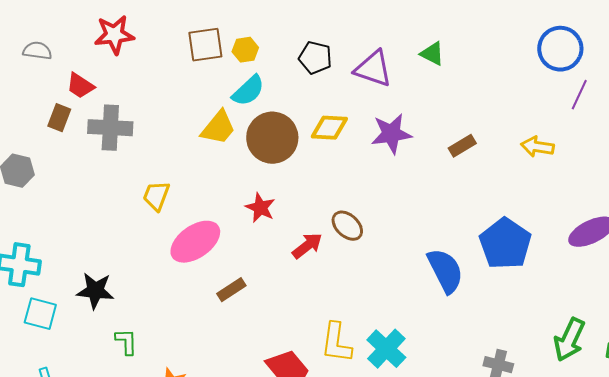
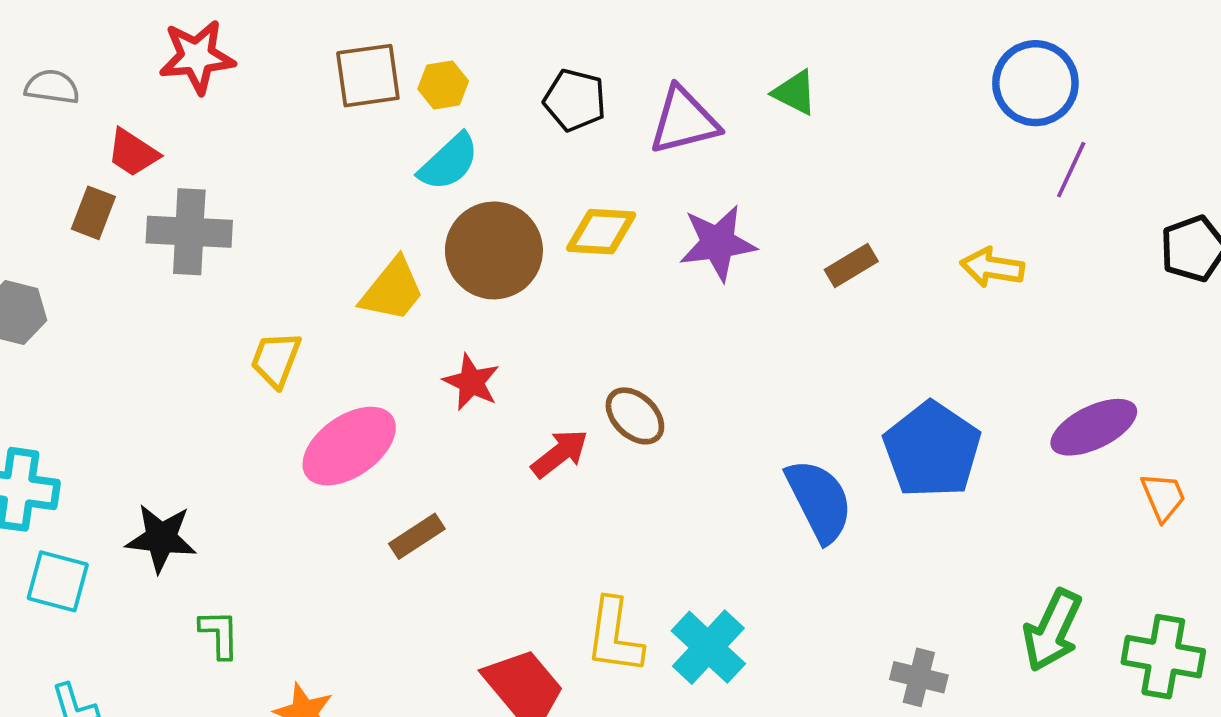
purple triangle: (373, 69) -> (684, 121), turned -33
yellow trapezoid: (218, 128) -> (392, 290), moved

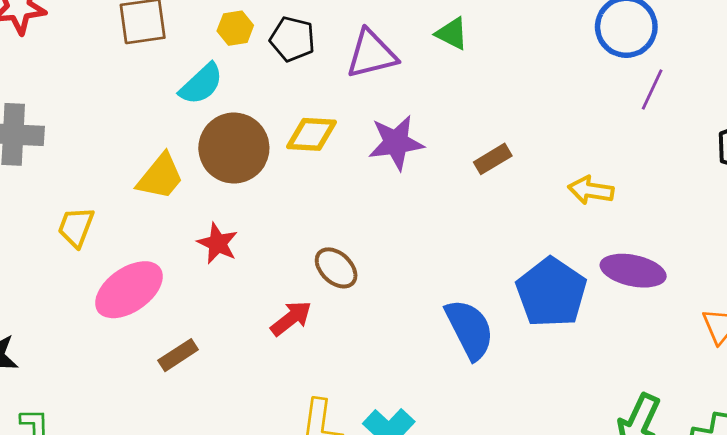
yellow hexagon: (443, 85) -> (235, 28), moved
yellow arrow: (992, 267) -> (591, 190), moved
purple ellipse: (1094, 427) -> (633, 271), moved, turned 38
red arrow: (560, 454) -> (291, 318), moved

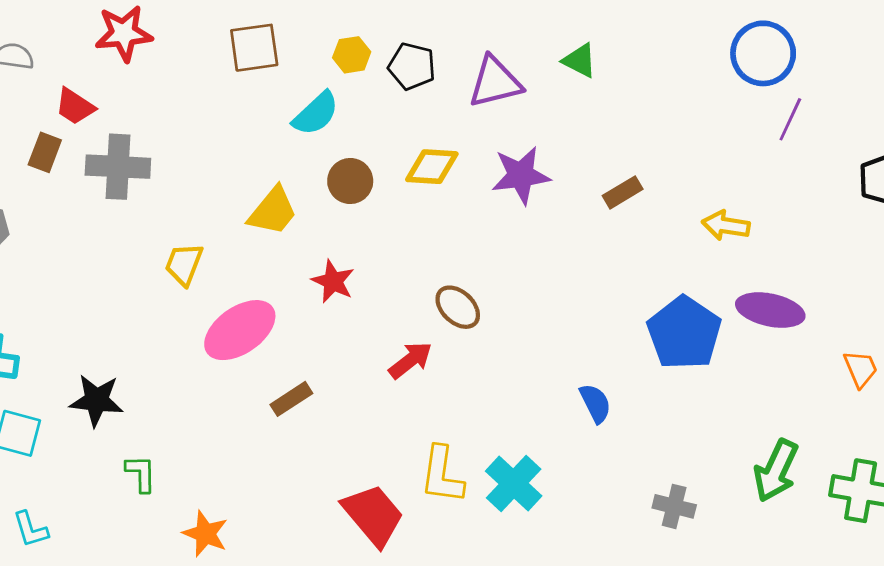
brown circle: (234, 148) -> (350, 181), size x0.6
blue semicircle: (470, 329) -> (595, 403), moved, size x0.6

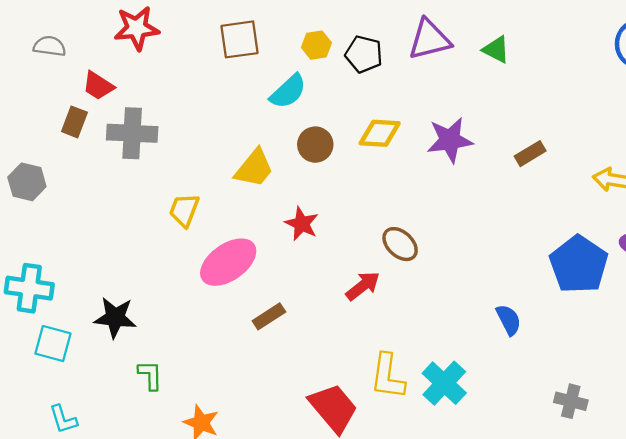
purple triangle: (495, 82) -> (429, 39), moved

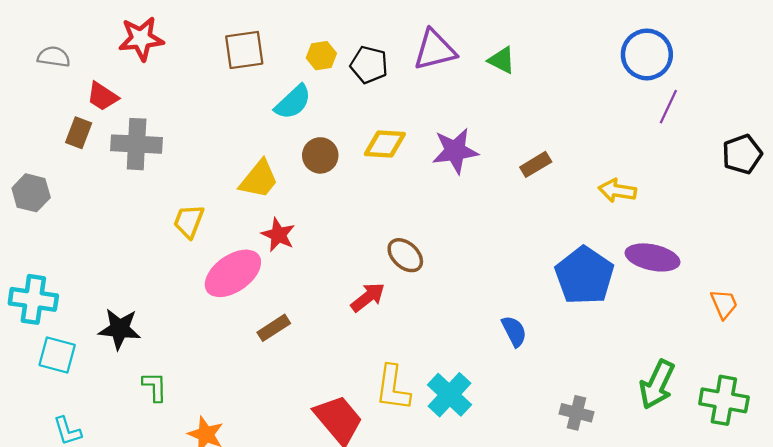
red star: (302, 224) -> (278, 235), moved

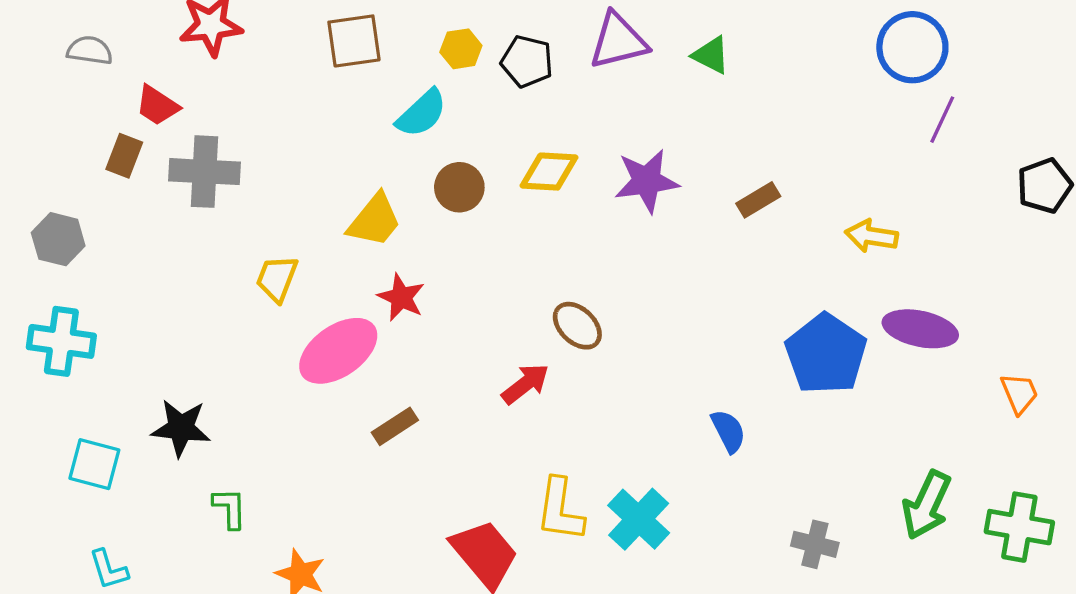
cyan cross: (33, 299) -> (61, 341), moved

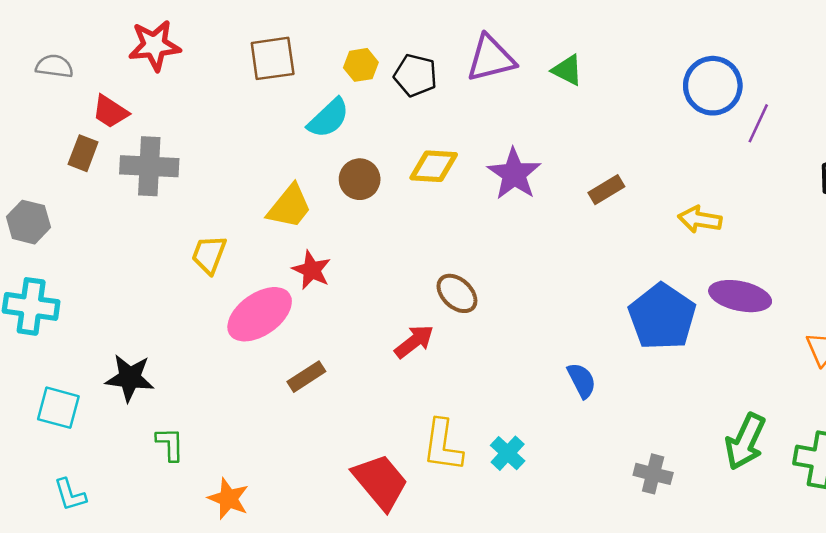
blue circle: (912, 47) -> (713, 86), moved
purple star: (647, 181) -> (514, 174), turned -30
cyan cross: (639, 519) -> (508, 453), size x0.7

